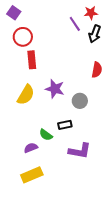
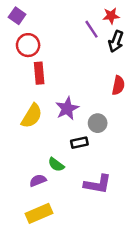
purple star: (55, 89) -> (67, 108), turned 30
black rectangle: (65, 125) -> (79, 143), moved

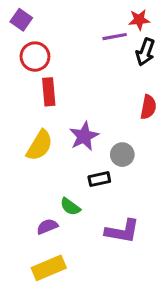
purple line: (91, 29) -> (115, 37), turned -66

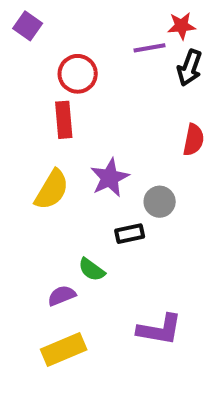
red circle: (35, 57) -> (78, 74), moved
purple L-shape: (122, 231) -> (160, 330), moved

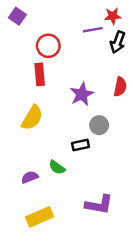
purple star: (110, 178) -> (82, 94), moved
purple semicircle: (62, 296) -> (30, 177), moved

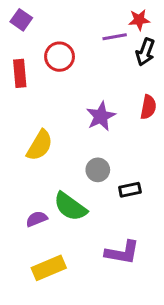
red rectangle: (40, 74) -> (20, 73), moved
gray circle: (99, 125) -> (98, 170), moved
black rectangle: (81, 145) -> (130, 190), moved
green semicircle: (57, 167) -> (70, 207), size x1.6

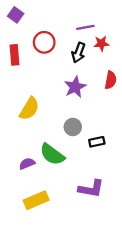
red star: (139, 20) -> (101, 43), moved
black arrow: (145, 52) -> (79, 53), moved

